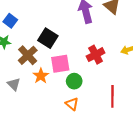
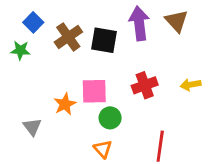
black square: (48, 38) -> (104, 40), moved, turned -30
brown cross: (28, 55) -> (68, 37), moved
gray triangle: (14, 84) -> (32, 127), moved

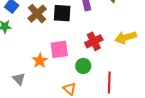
yellow arrow: (191, 85) -> (126, 37), size x1.5
green circle: (110, 118) -> (83, 66), moved

